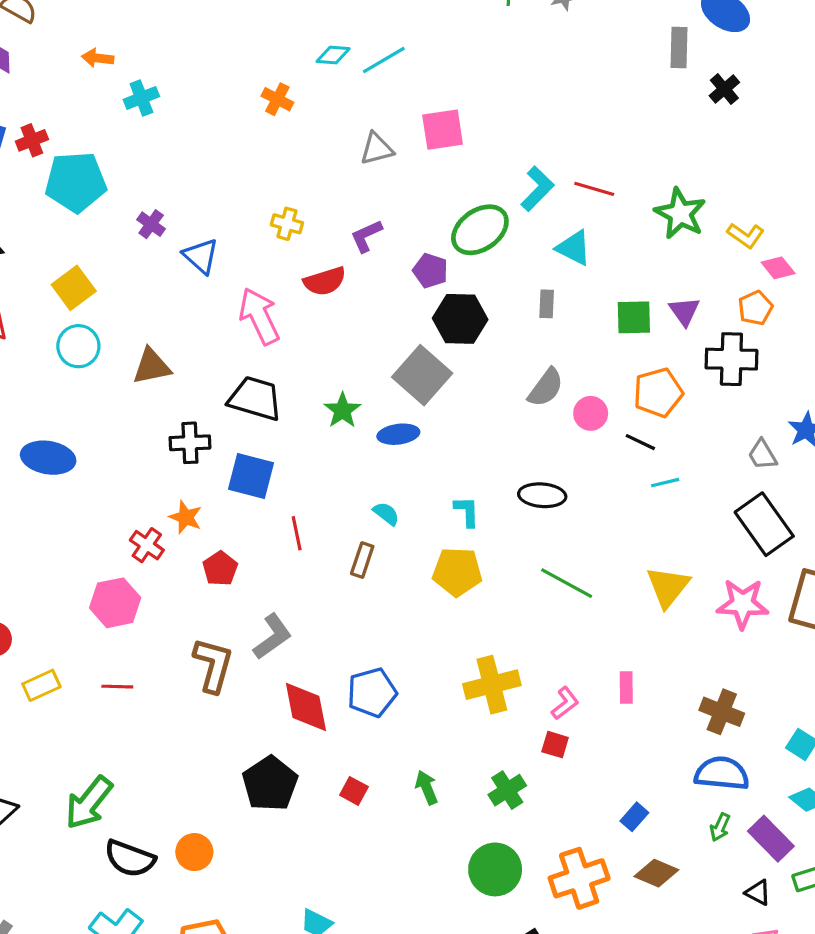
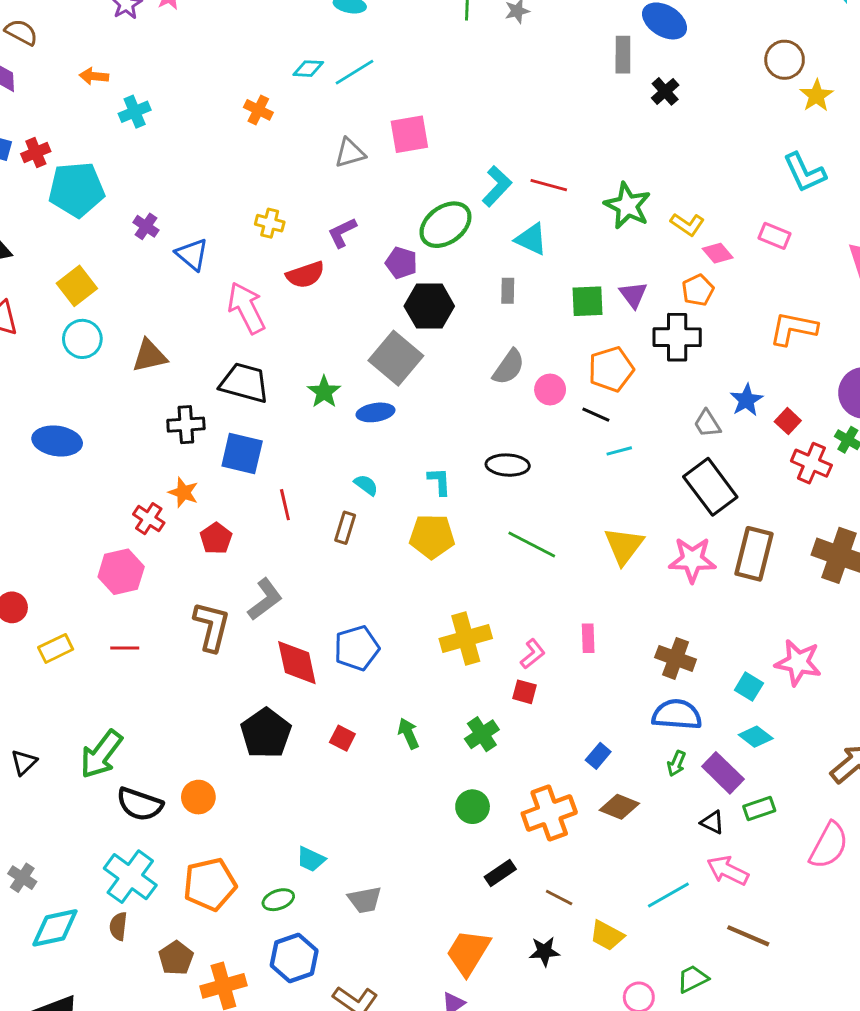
green circle: (495, 869) -> (473, 807), size x0.7

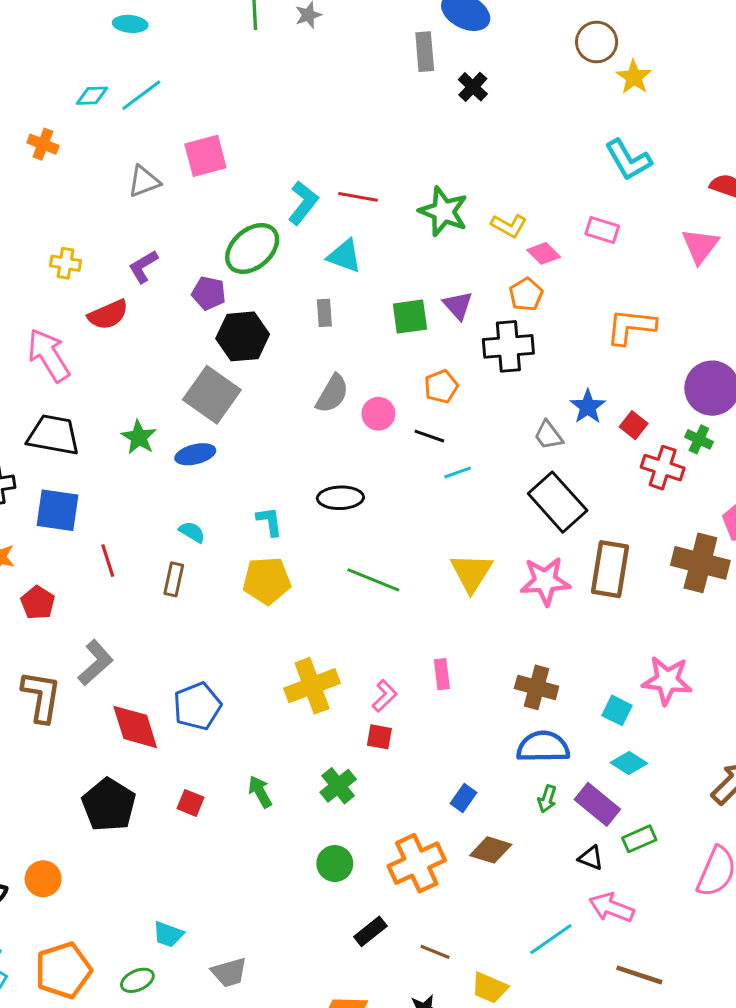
orange pentagon: (611, 369) -> (441, 387), size x0.7

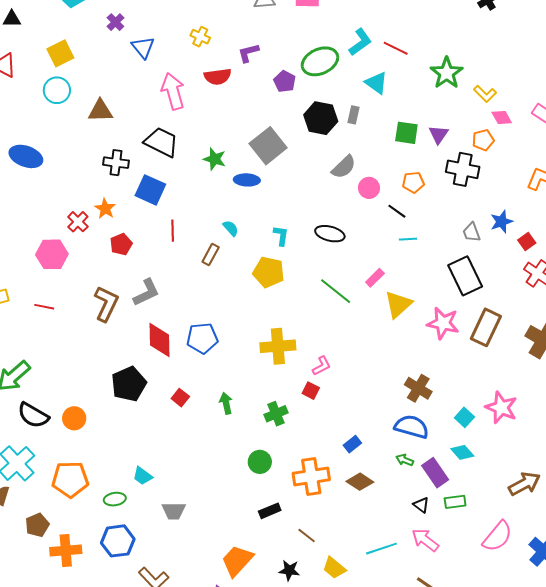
black hexagon: (243, 336) -> (321, 118), moved
green star: (139, 437) -> (215, 159), turned -30
pink rectangle: (442, 674) -> (375, 278), moved, turned 36
green arrow: (547, 799) -> (405, 460), turned 78

